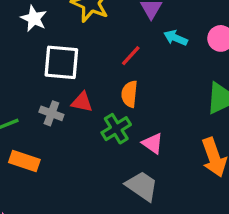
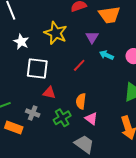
orange semicircle: (129, 94) -> (81, 101), moved
gray cross: (51, 113) -> (33, 113), moved
green cross: (116, 129) -> (62, 118), moved

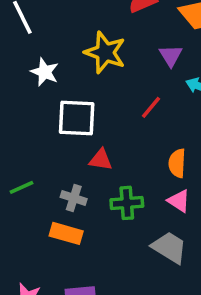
orange semicircle: (81, 101) -> (177, 163), moved
green cross: (62, 118) -> (127, 203), turned 30
orange rectangle: (14, 127) -> (66, 233), moved

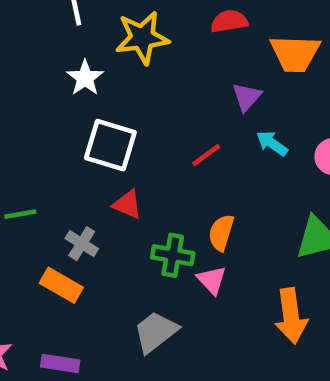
yellow star: (105, 52) -> (142, 38), moved, turned 30
green cross: (127, 203) -> (173, 255), moved
gray trapezoid: (169, 247) -> (156, 332), moved, turned -84

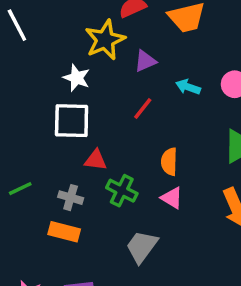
yellow star: (142, 38) -> (105, 40), moved
white star: (85, 78) -> (77, 78), moved
purple triangle: (247, 97) -> (145, 61), moved, turned 40
green cross: (173, 255) -> (122, 191), moved, turned 32

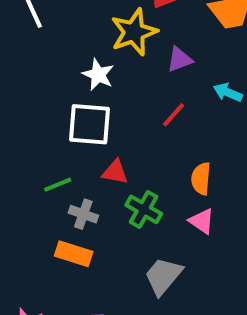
green line: (20, 189) -> (58, 185), moved

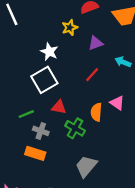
yellow star: (134, 32) -> (70, 28), size x0.6
white square: (90, 124) -> (44, 80), turned -35
orange semicircle: (201, 179) -> (96, 112), moved
pink triangle: (202, 221) -> (117, 103), moved

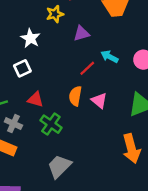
red line: (92, 75) -> (87, 68), moved
white square: (44, 80) -> (22, 68), size x0.6
orange semicircle: (96, 112) -> (75, 96), moved

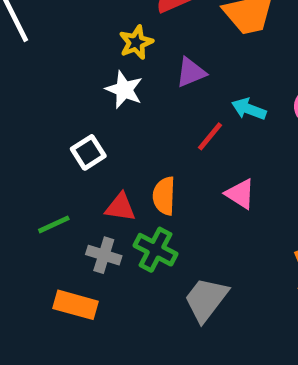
white star: (30, 38) -> (124, 90), moved
orange semicircle: (75, 96) -> (164, 196), moved
gray cross: (13, 124) -> (104, 255), moved
gray trapezoid: (59, 166) -> (206, 299), moved

